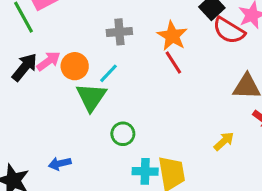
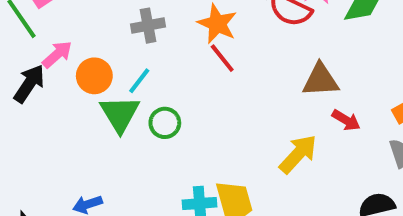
pink arrow: (48, 61) -> (57, 54), moved
green circle: (123, 134) -> (165, 123), moved
yellow arrow: (224, 141) -> (298, 154), size x1.5

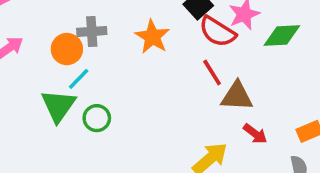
red line: (222, 58) -> (212, 73), moved
orange circle: (94, 76) -> (67, 49), moved

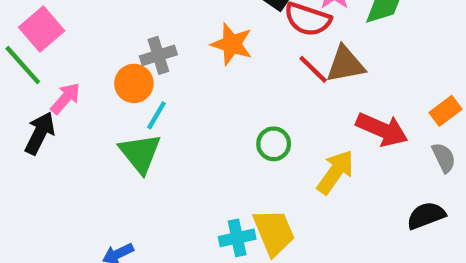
brown triangle: (237, 96) -> (345, 64), moved
green circle: (97, 118) -> (274, 144), moved
red arrow: (255, 134) -> (382, 129), size x1.6

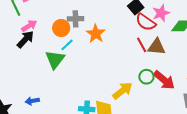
orange star: (232, 44) -> (96, 34), moved
black arrow: (40, 133) -> (25, 39), moved
green circle: (274, 144) -> (146, 77), moved
yellow arrow: (335, 172) -> (122, 91), moved

